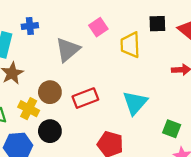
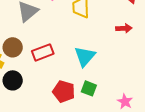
green square: (172, 129) -> (89, 88), moved

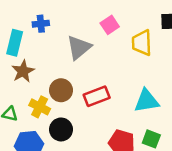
cyan triangle: (85, 56) -> (147, 101), turned 40

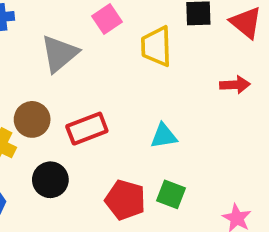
cyan triangle: (147, 101) -> (164, 136), size x0.7
black circle: (61, 129) -> (50, 180), moved

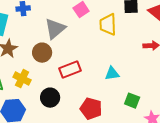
brown circle: (32, 119) -> (42, 53), moved
green square: (171, 194) -> (132, 101), moved

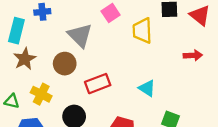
gray triangle: (55, 29) -> (80, 35), turned -35
cyan triangle: (112, 74) -> (147, 88), turned 42

